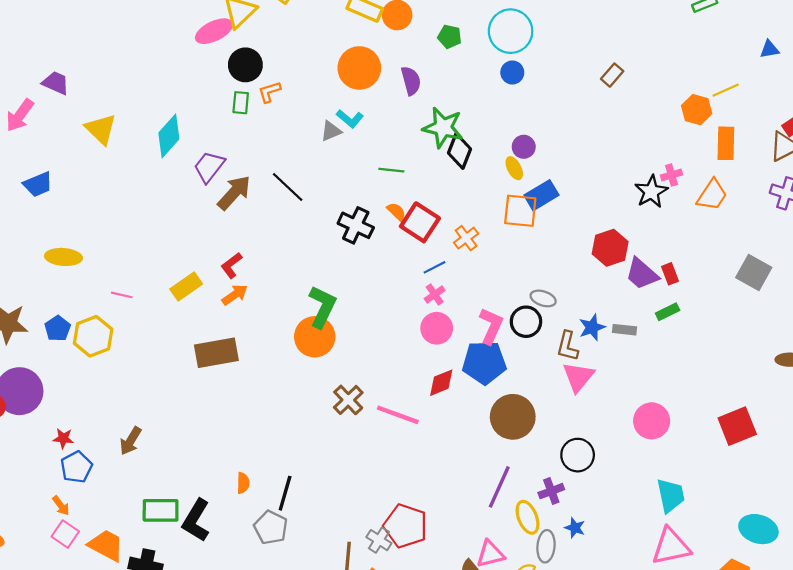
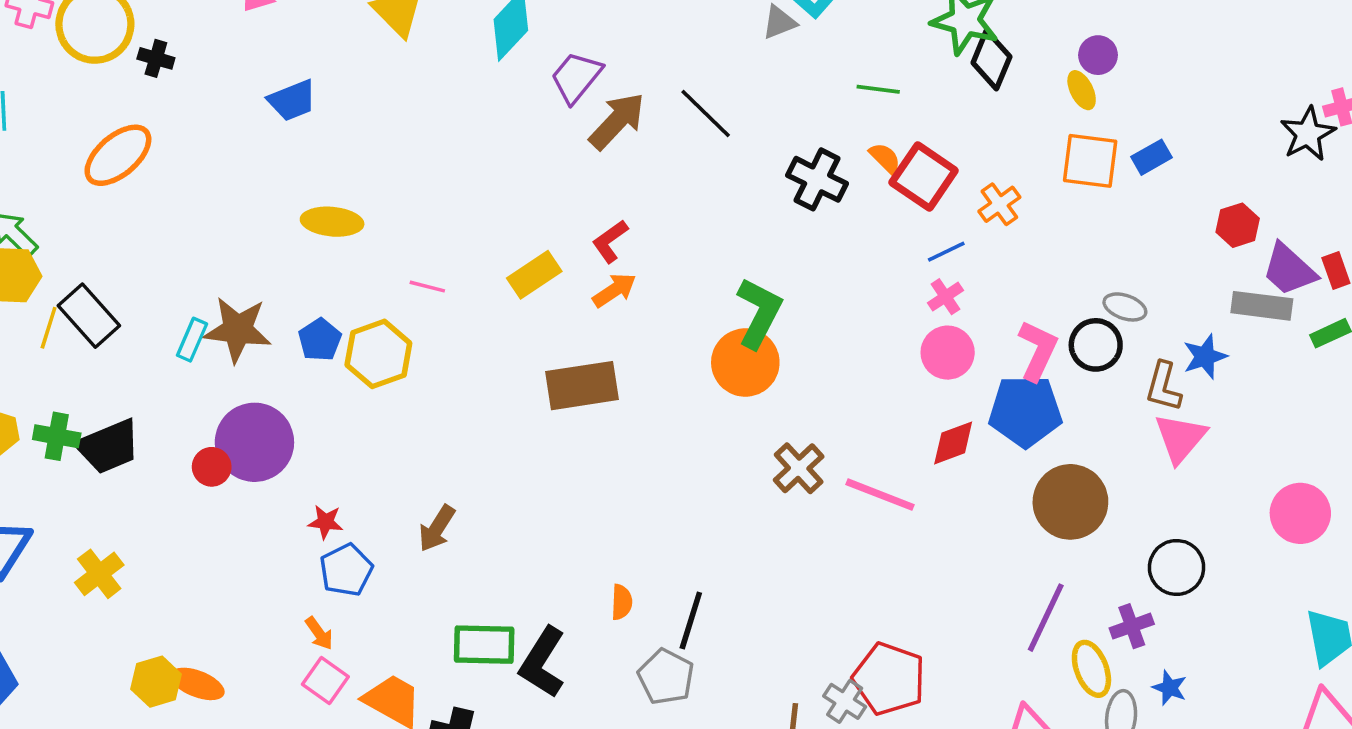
blue rectangle: (541, 195) -> (1152, 157), moved, size x0.7
red hexagon: (610, 248) -> (1238, 225), size x0.7
gray rectangle: (625, 330) -> (1262, 306), moved, size x1.5

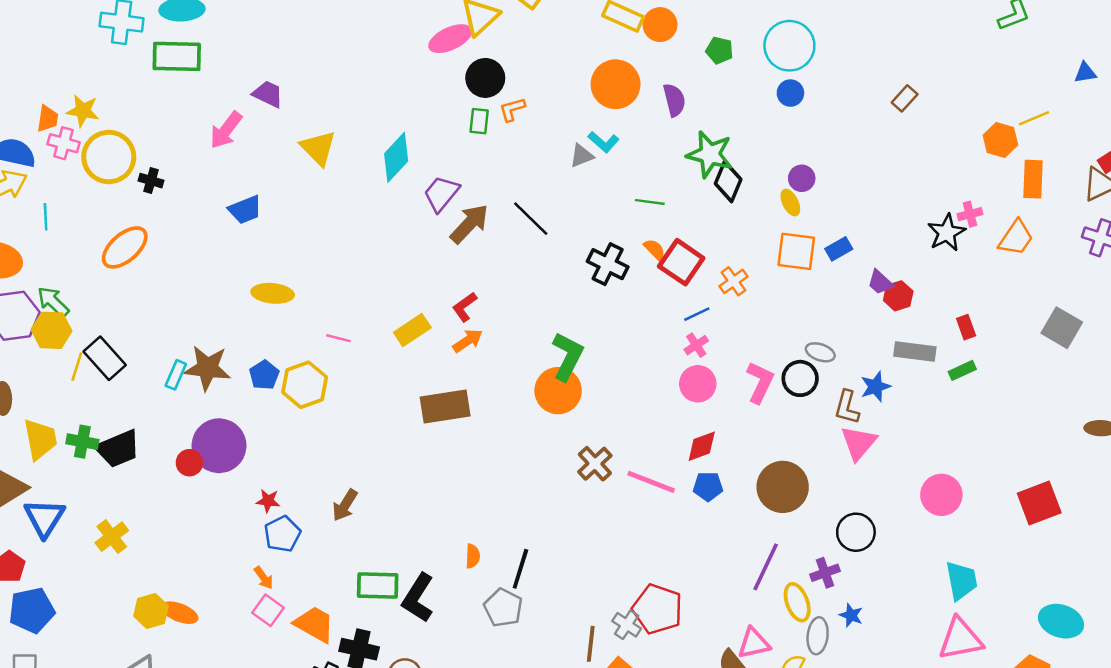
purple trapezoid: (1289, 270) -> (880, 282), moved, size x0.7
blue pentagon: (1025, 411) -> (708, 486), moved, size x0.6

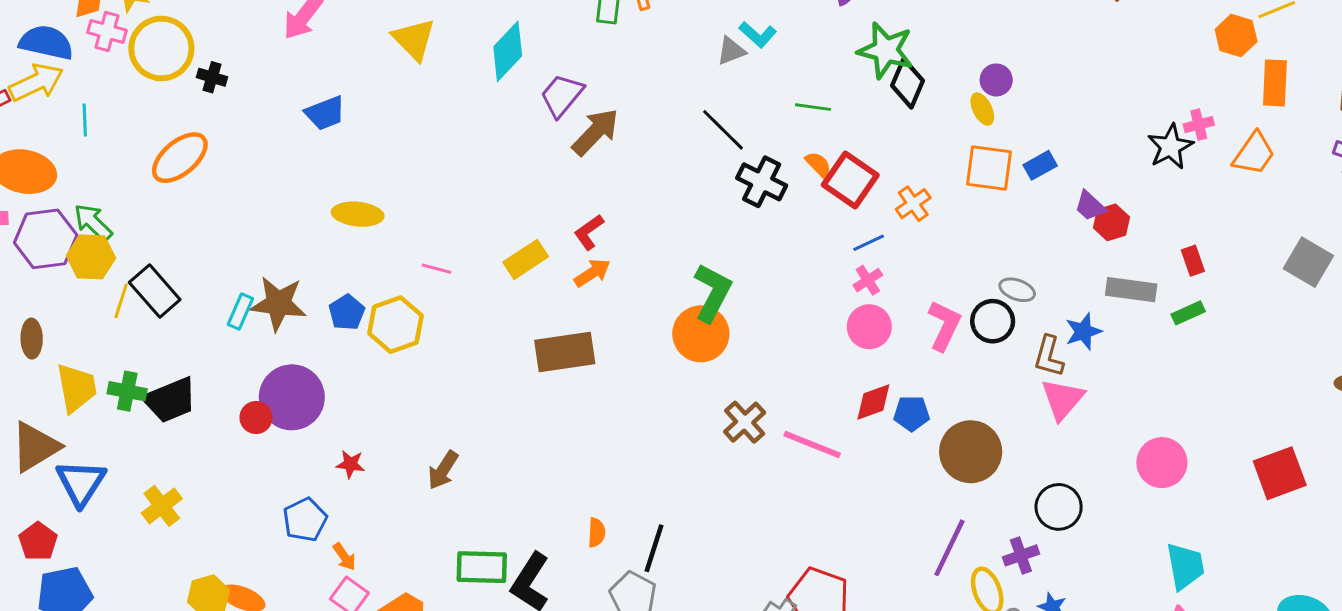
black line: (531, 219) -> (723, 130), moved
blue pentagon: (708, 486) -> (912, 413), moved
blue pentagon: (282, 534) -> (305, 520), moved

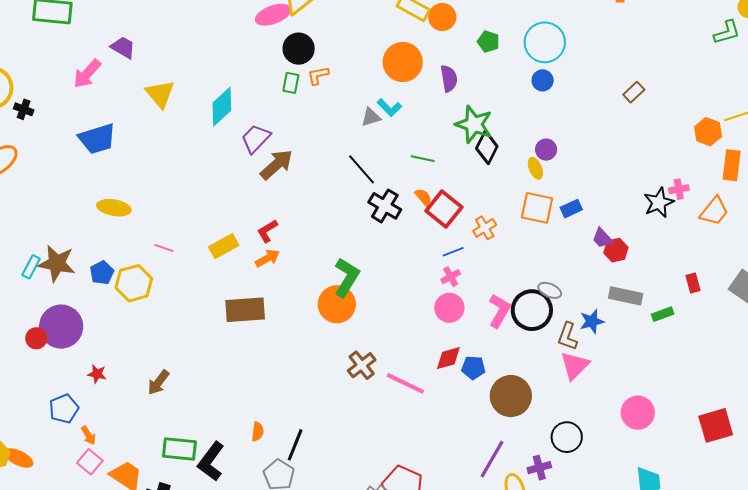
blue trapezoid: (325, 113) -> (97, 139), size x1.4
red rectangle: (1193, 261) -> (693, 283), moved
black circle: (993, 321) -> (532, 310), size x1.4

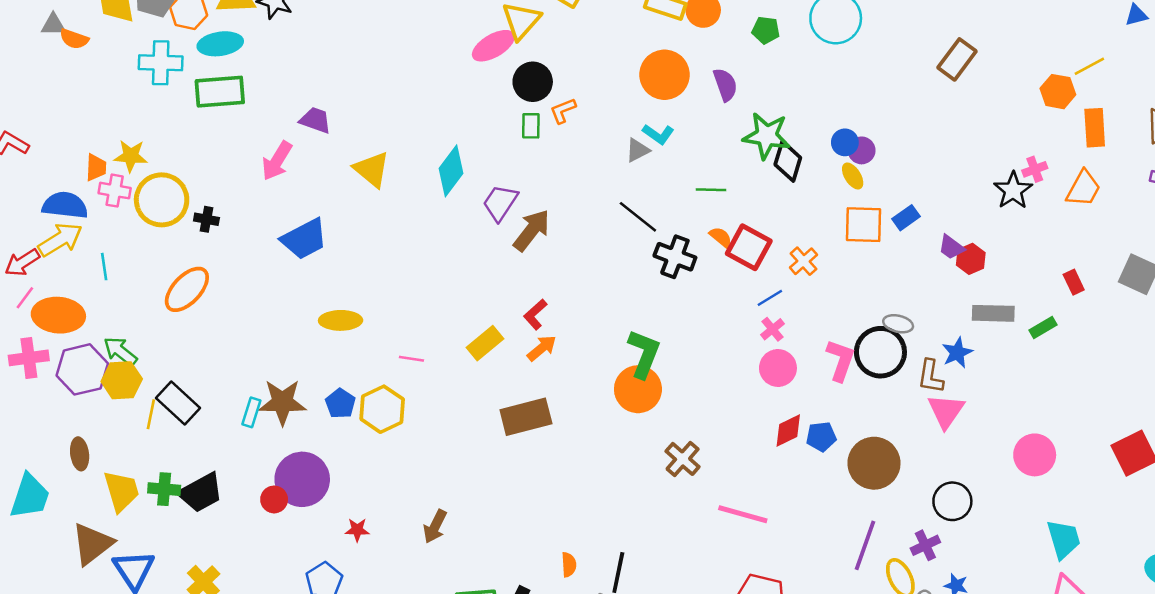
blue circle: (543, 80) -> (845, 142), moved
brown rectangle: (634, 92) -> (957, 59), size x1.5
pink line: (406, 383) -> (743, 514), moved

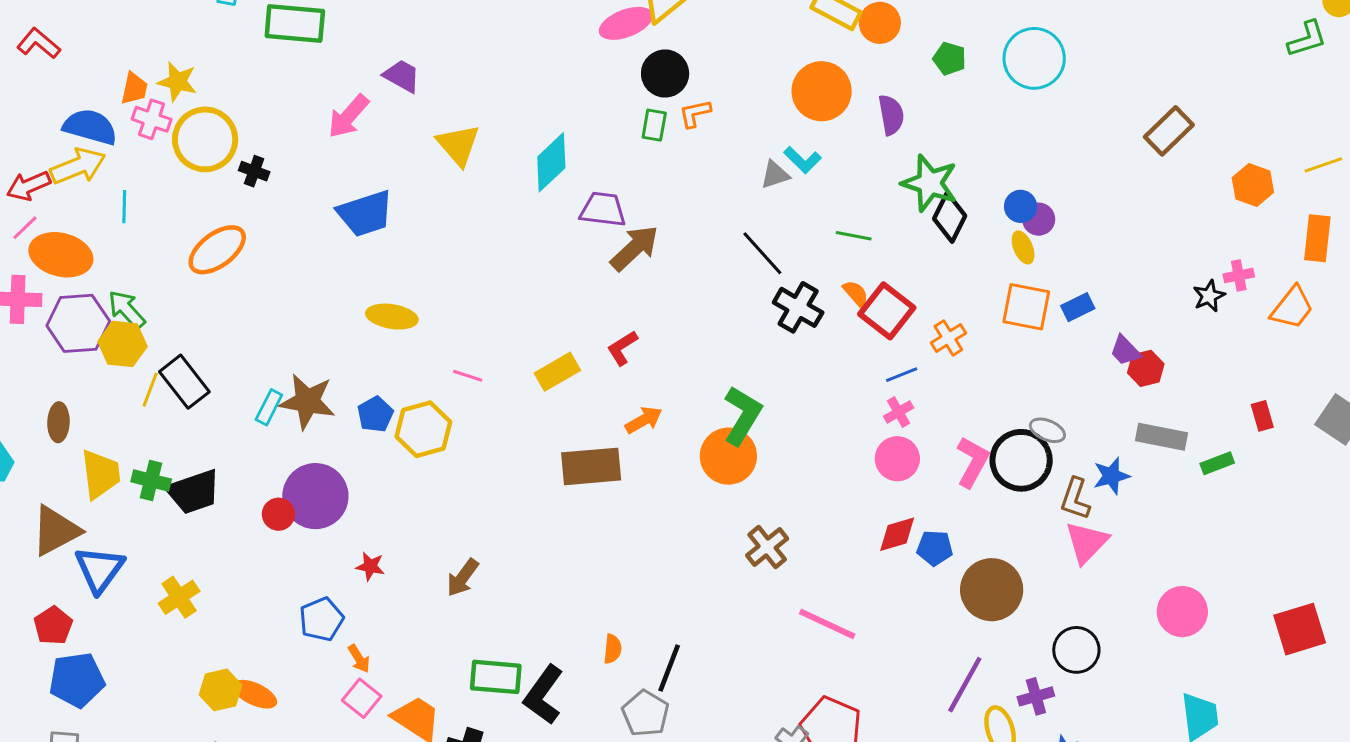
orange hexagon: (1058, 92) -> (1253, 185), moved
black star: (1013, 190) -> (1209, 296), size x0.7
purple trapezoid: (500, 203) -> (603, 209), turned 54
orange arrow: (542, 348) -> (644, 420), moved

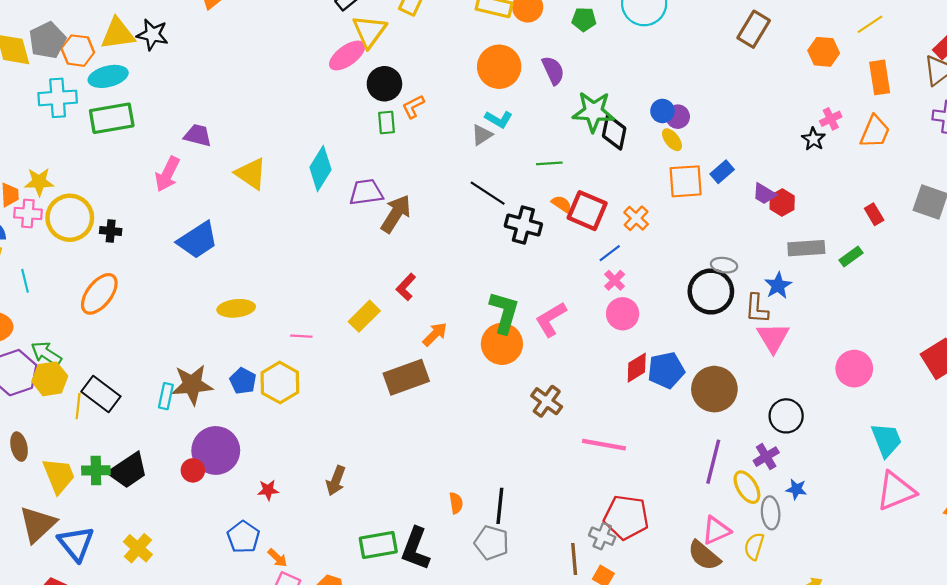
pink L-shape: (973, 462) -> (551, 319), moved, turned -135
blue pentagon: (935, 548) -> (666, 370), size x1.4

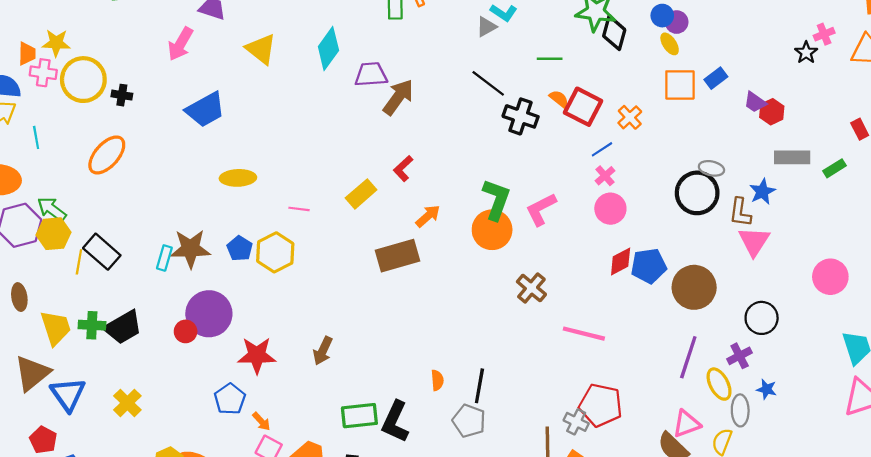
red star: (268, 490) -> (257, 355), size x1.8

